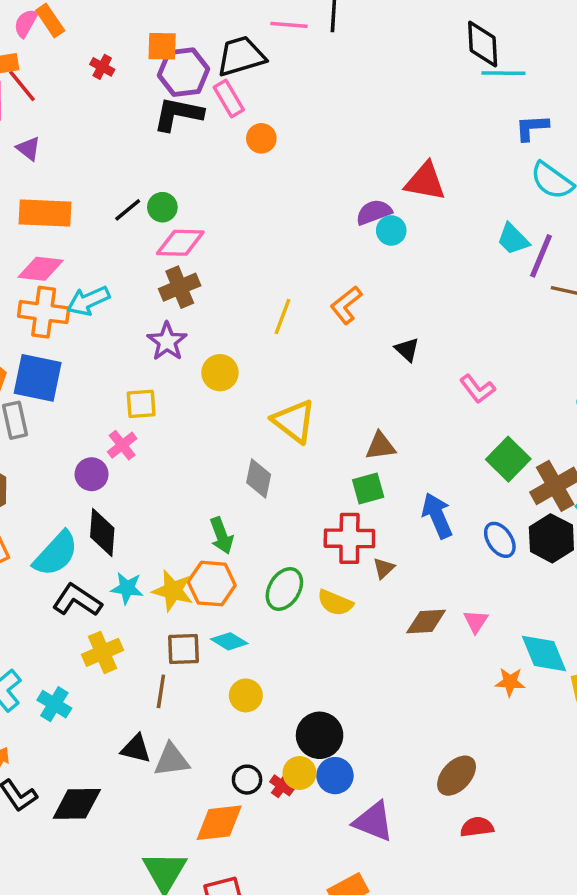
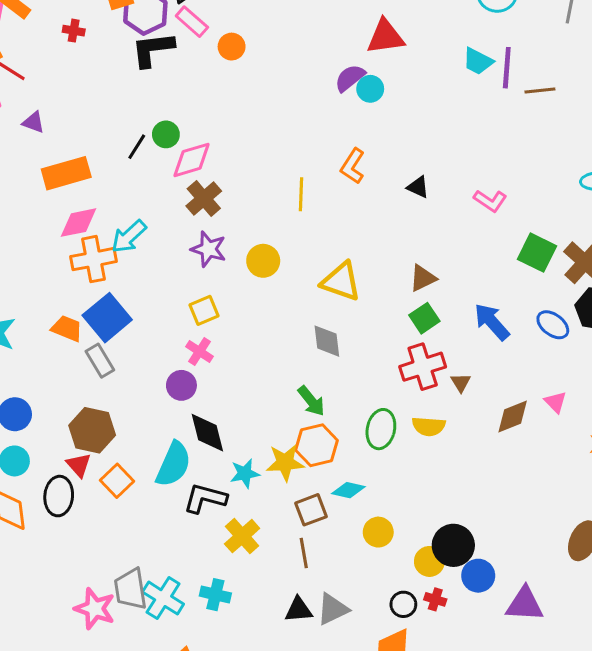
blue square: (38, 378) -> (107, 318), turned -33
yellow circle: (299, 773) -> (429, 561), moved

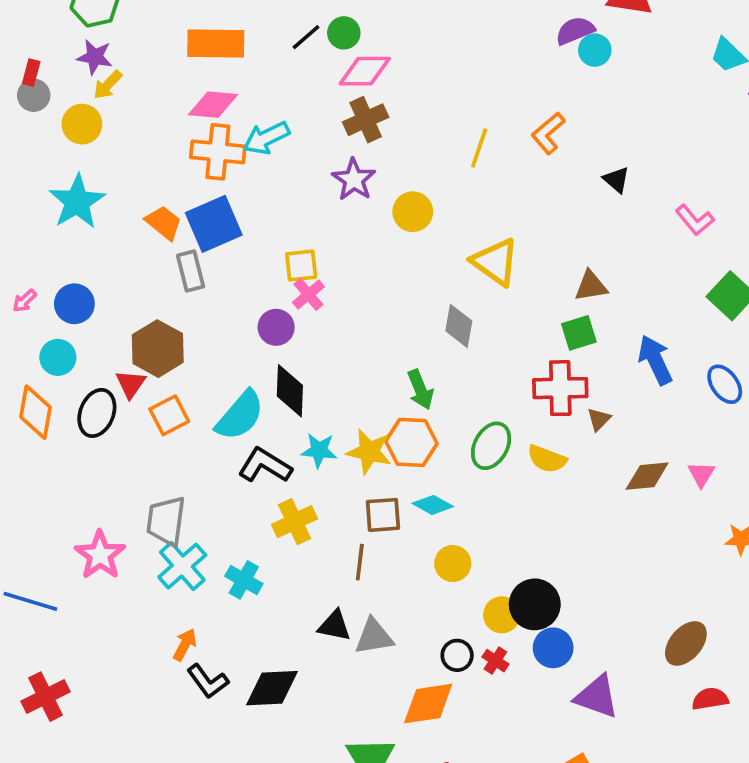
yellow square: (204, 310) -> (301, 266), moved
gray trapezoid: (131, 589) -> (166, 521), moved

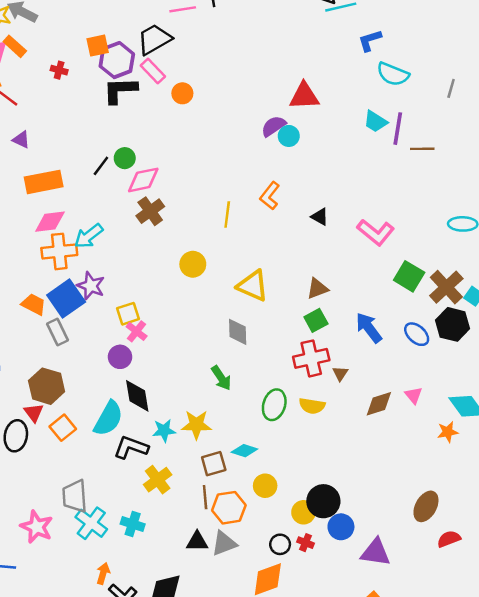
purple star: (354, 180) -> (91, 286), moved
pink L-shape: (695, 220) -> (376, 232), size x1.4
orange hexagon: (411, 442) -> (229, 508), moved

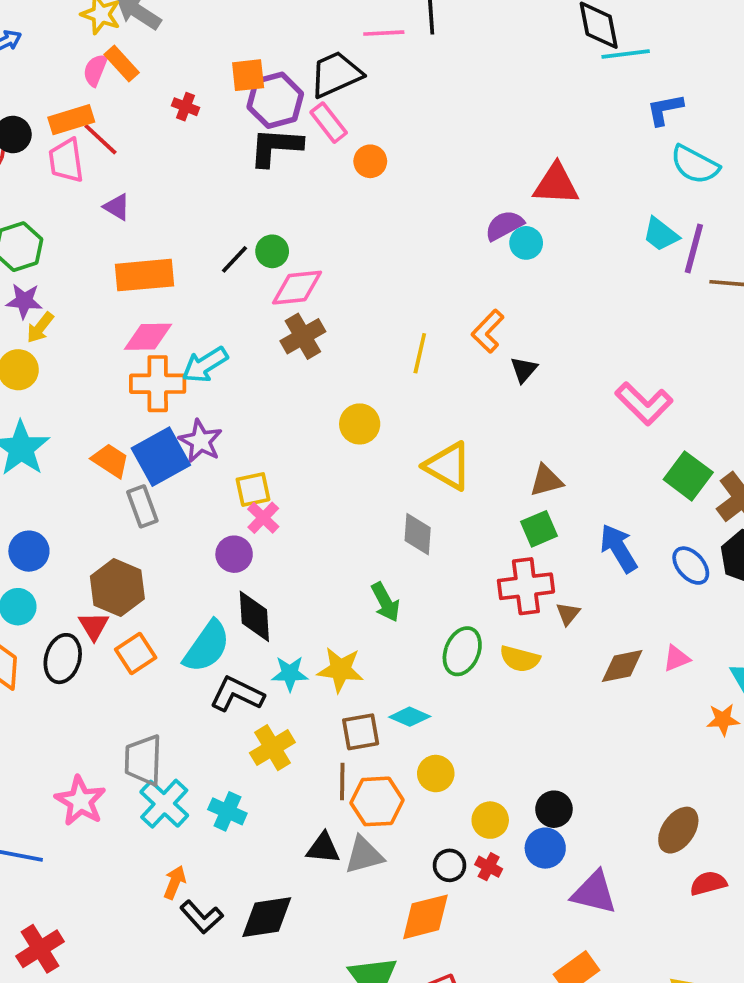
black triangle: (320, 217) -> (524, 370), moved, turned 36
pink triangle: (414, 395) -> (677, 658), turned 42
black circle: (323, 501) -> (554, 809), moved, size x0.7

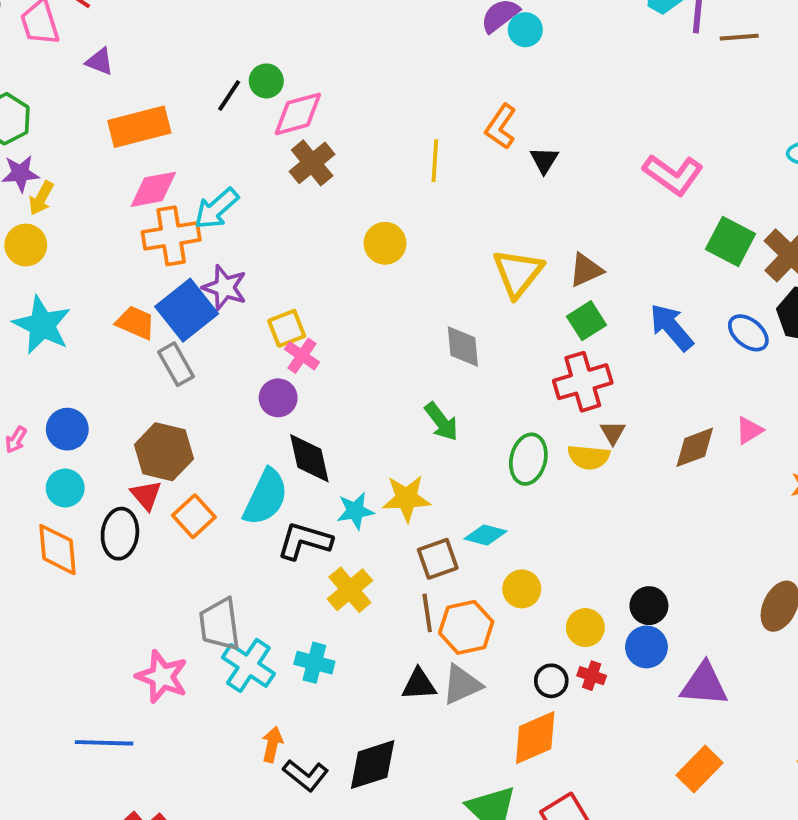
yellow triangle: (448, 466) -> (518, 273), moved, turned 48
brown triangle: (568, 614) -> (613, 433), moved

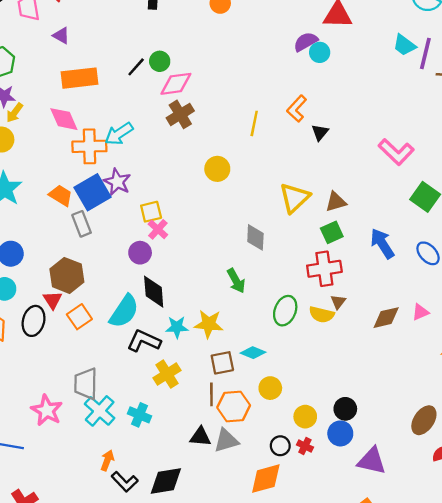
pink diamond: (153, 189) -> (64, 119), moved, turned 68

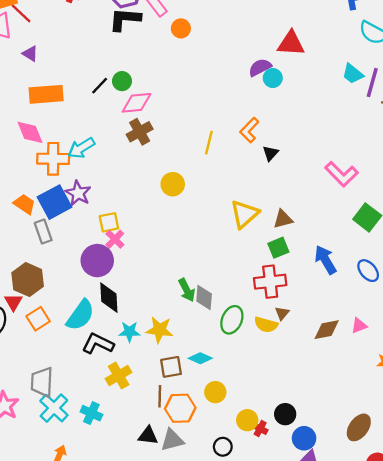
gray diamond: (255, 237) -> (204, 297), moved
purple circle: (140, 253) -> (97, 261), size x1.5
blue circle: (340, 433) -> (304, 438), moved
red cross: (305, 446) -> (260, 429), moved

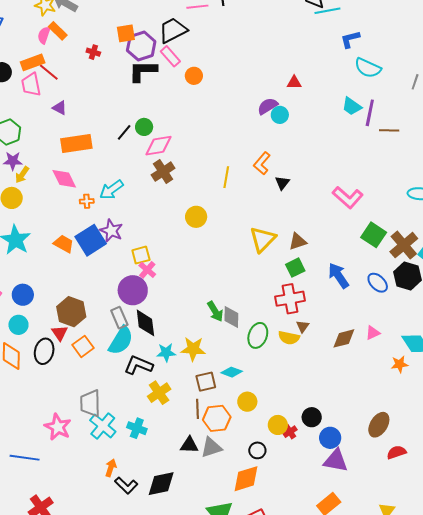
red triangle: (291, 43) -> (294, 83), size x0.6
orange cross: (53, 159) -> (87, 201), size x0.5
gray rectangle: (43, 231) -> (119, 318), moved
red cross: (260, 429) -> (290, 432), turned 32

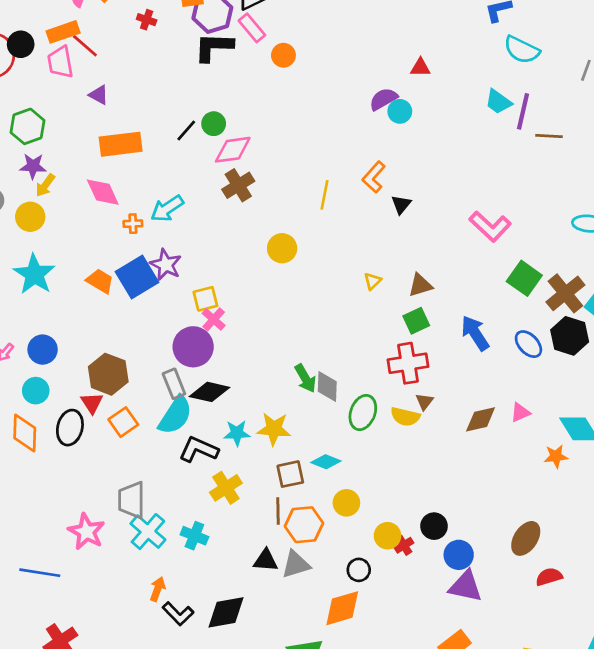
yellow triangle: (263, 239) -> (372, 281), size x0.5
black diamond: (145, 323) -> (210, 392), turned -72

